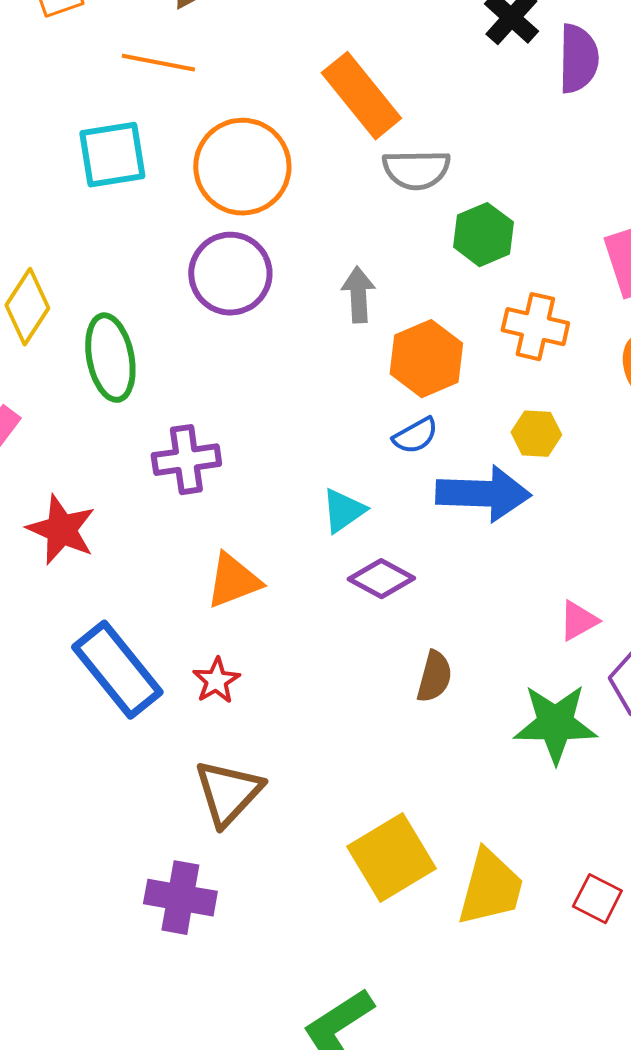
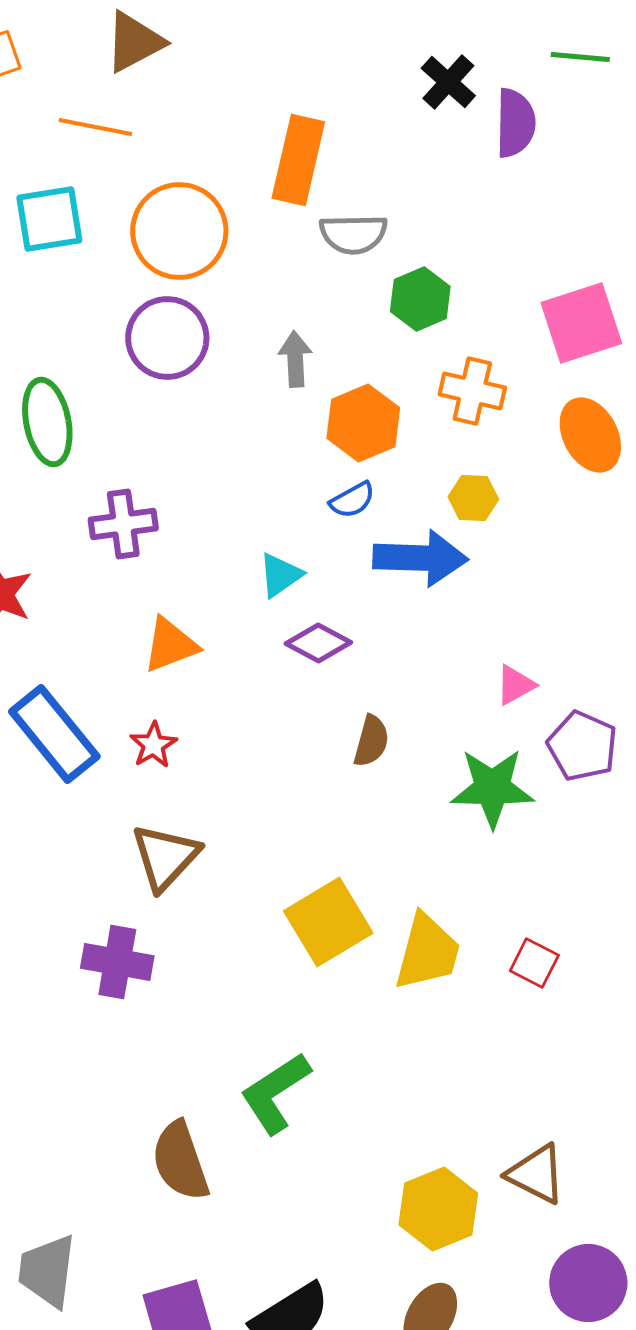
orange rectangle: (361, 96) -> (298, 160), turned 52

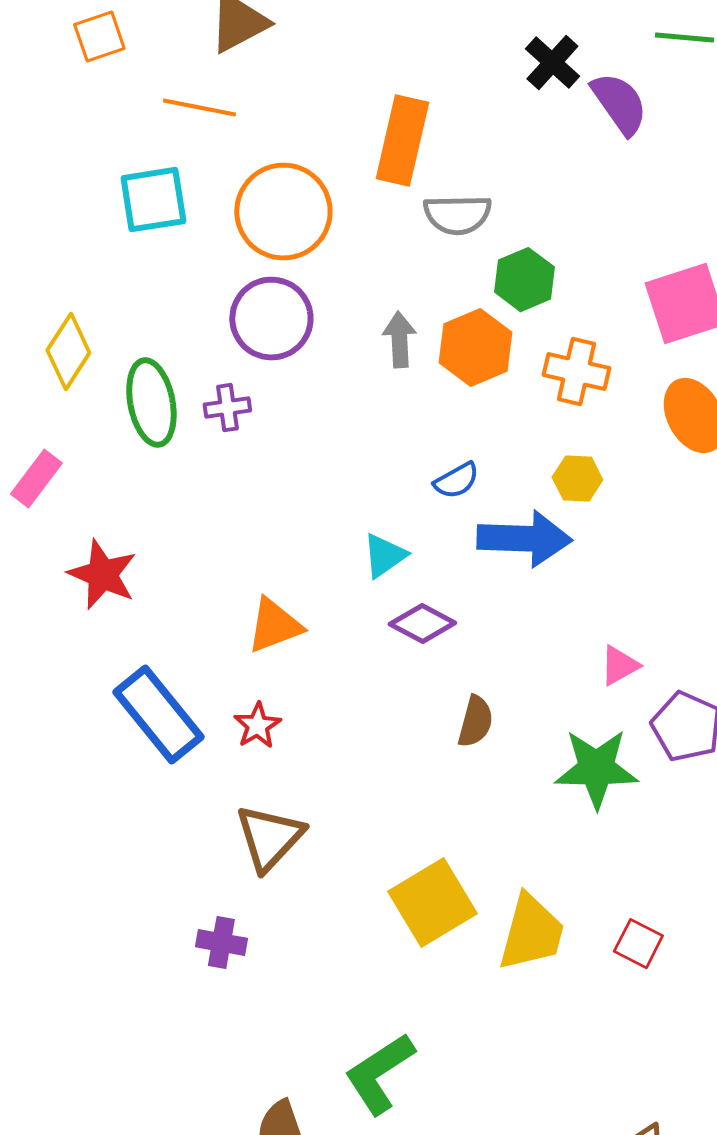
purple semicircle: (515, 123) -> (619, 104), turned -36
orange hexagon: (363, 423) -> (475, 348), moved
purple cross: (123, 524) -> (227, 408), moved, size x0.7
purple cross: (117, 962) -> (221, 943), size x0.7

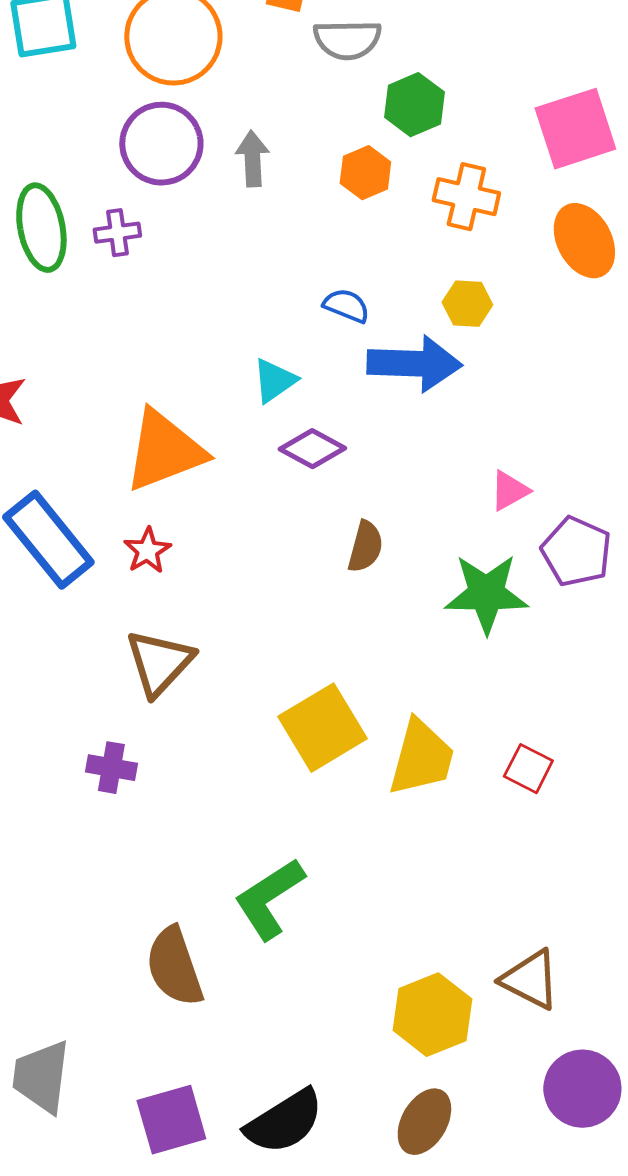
gray arrow: (399, 340) -> (252, 159), moved
orange hexagon: (475, 348) -> (365, 173), size x0.7
blue semicircle: (456, 481) -> (346, 306), turned -129
orange triangle: (274, 626) -> (164, 451), size x1.5

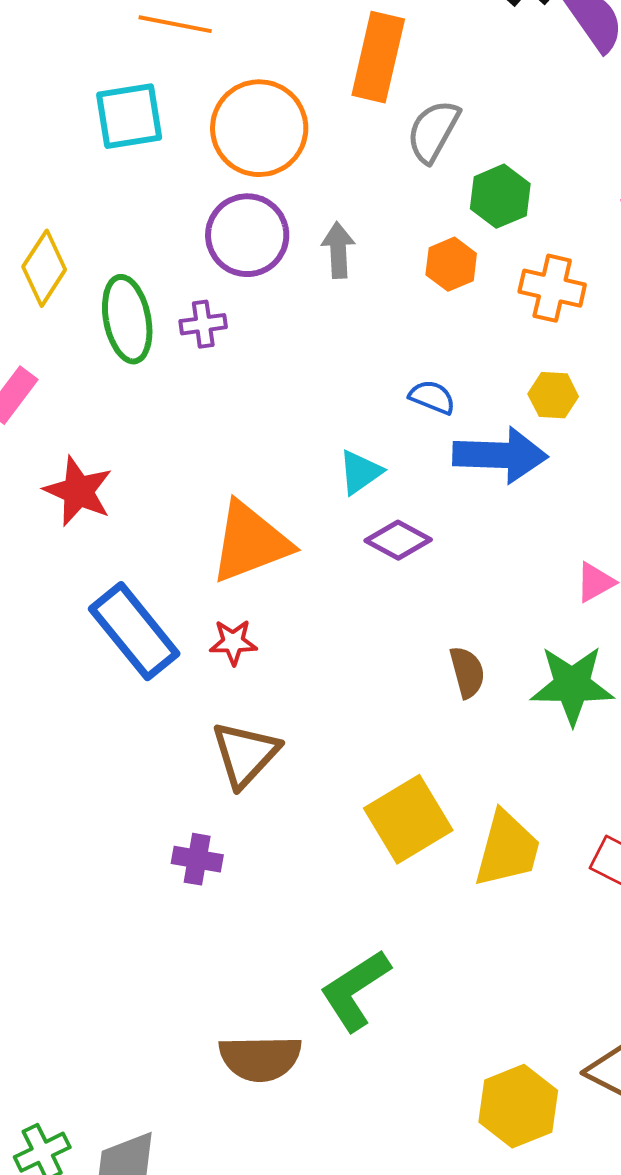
gray semicircle: (347, 40) -> (433, 131), turned 120
brown semicircle: (365, 547) -> (467, 672), moved, turned -30
red star: (147, 551) -> (233, 642), turned 30
brown semicircle: (174, 967) -> (260, 1058), turned -72

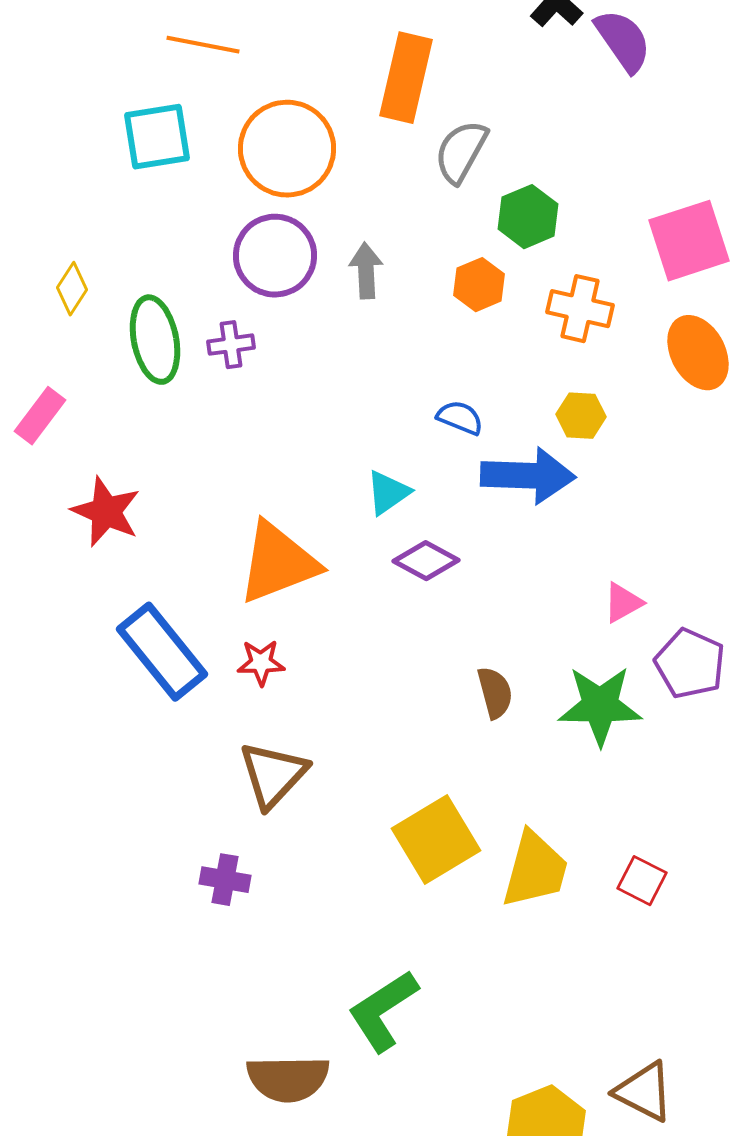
yellow diamond: (44, 268) -> (72, 289), size x0.7

